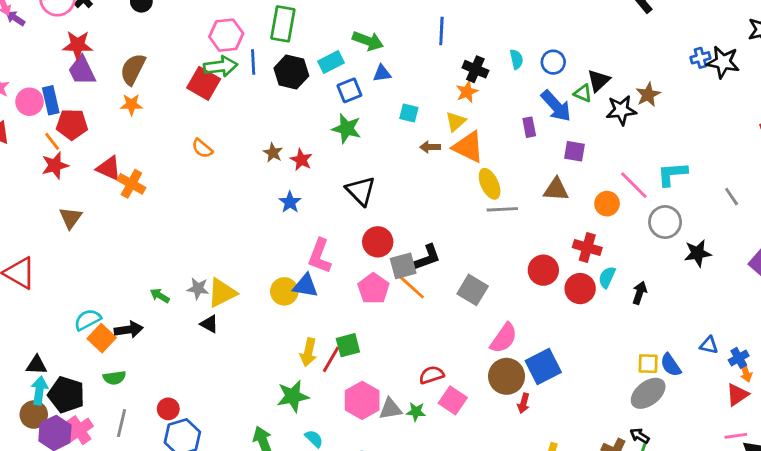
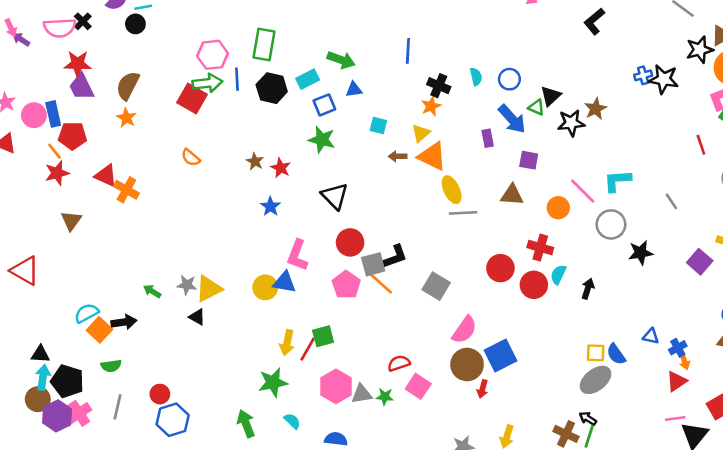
orange star: (131, 105) -> (126, 118), turned 30

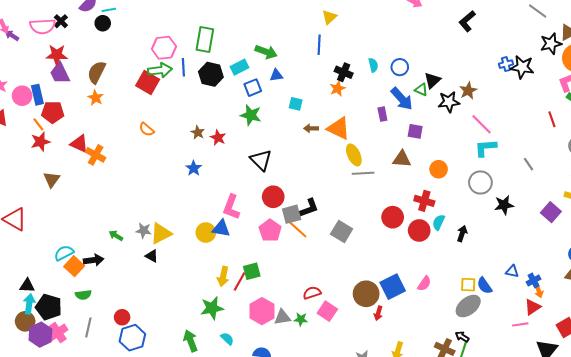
yellow triangle: (421, 133) -> (329, 17), moved
pink line: (583, 191) -> (481, 124), moved
blue star: (270, 206) -> (194, 168), moved
pink semicircle: (464, 330) -> (424, 284), moved, size x0.7
pink line: (675, 418) -> (520, 324), moved

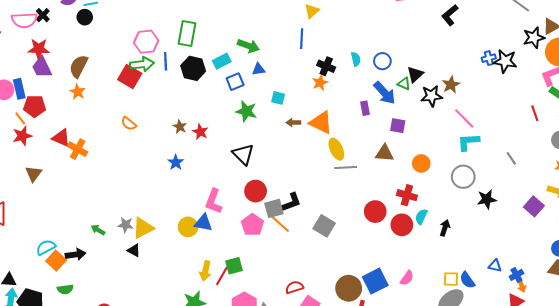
green star: (251, 115) -> (246, 111), moved

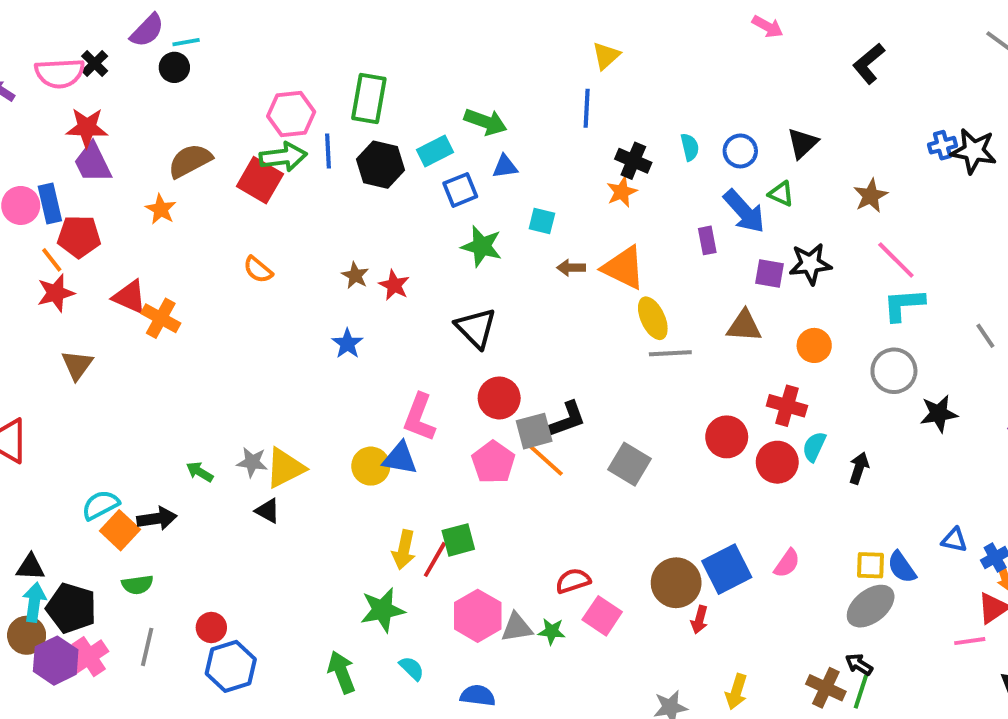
brown semicircle: (79, 66) -> (190, 161), moved, turned 35
black triangle: (415, 74) -> (803, 143), moved
black star: (432, 96) -> (810, 264), moved

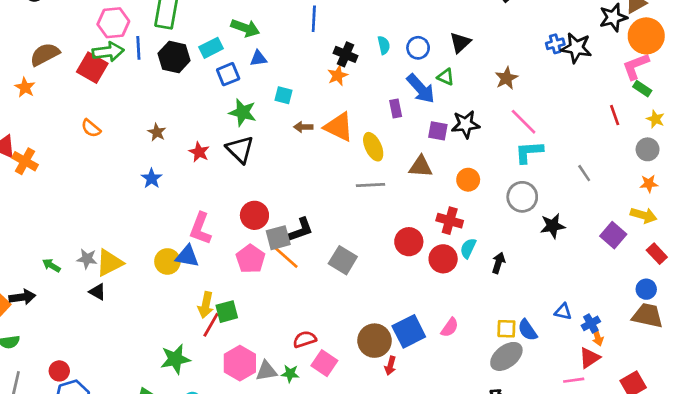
red star: (394, 285) -> (199, 152), moved
yellow ellipse: (653, 318) -> (373, 147), moved
black triangle: (476, 328) -> (240, 149), moved
yellow arrow: (404, 550) -> (206, 305), moved

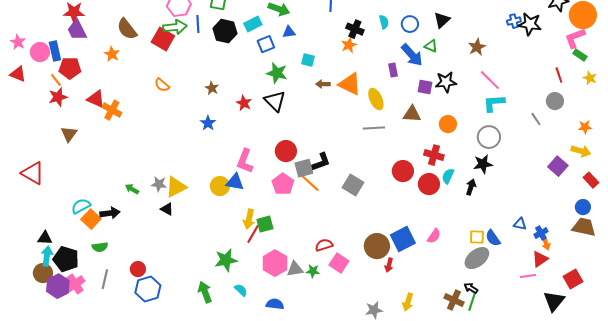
brown semicircle: (45, 54) -> (127, 29), turned -100
gray circle: (648, 149) -> (555, 101), moved
black star: (553, 226) -> (483, 164), moved

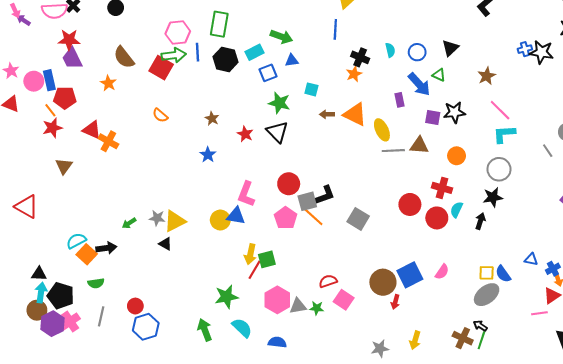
gray line: (374, 128) -> (393, 151), moved
green arrow: (132, 189) -> (129, 223), turned -64
cyan semicircle: (241, 290) -> (242, 328), size x1.5

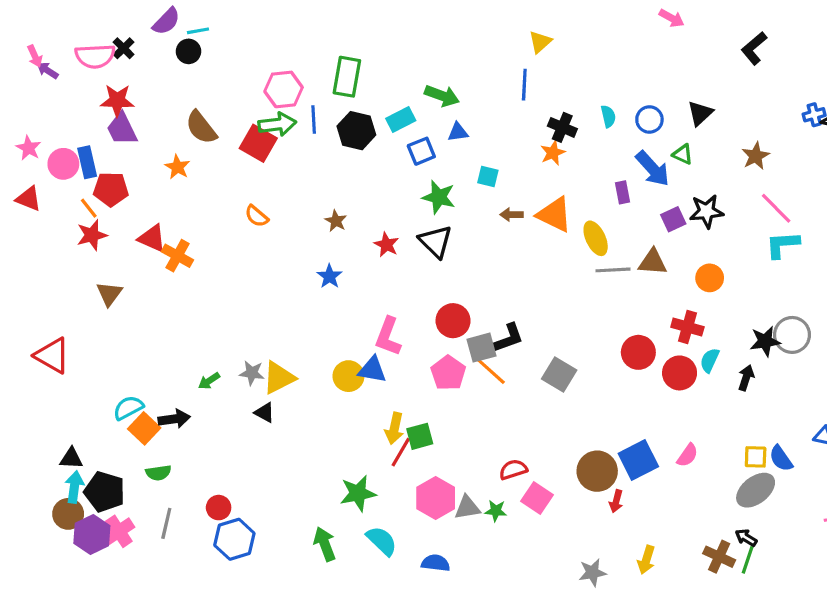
purple square: (433, 117) -> (673, 219), turned -35
gray circle: (499, 169) -> (792, 335), moved

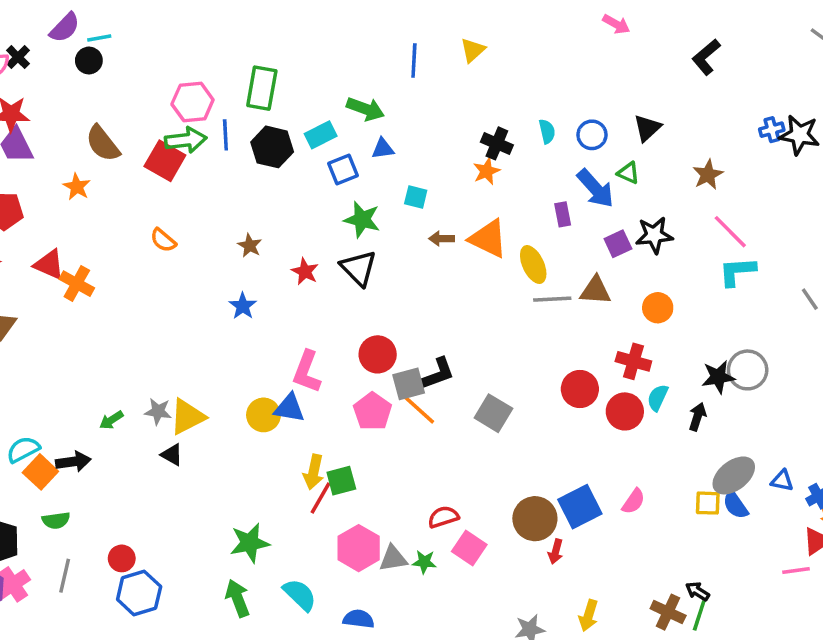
blue line: (524, 85) -> (414, 61), moved
gray ellipse: (756, 490) -> (734, 475), moved
green star: (358, 493) -> (250, 543), moved

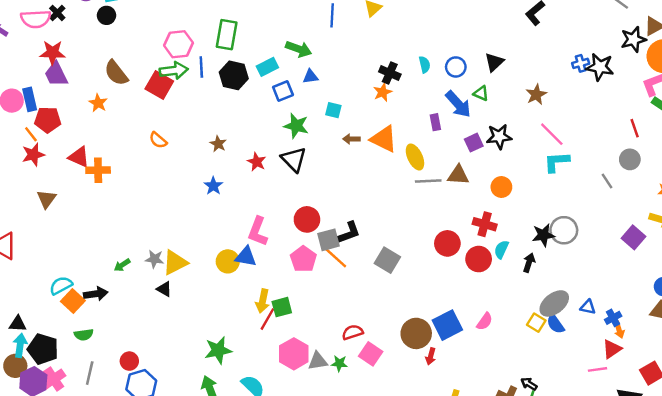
orange cross: (77, 284) -> (98, 170), turned -30
yellow square: (708, 503) -> (536, 323), turned 30

